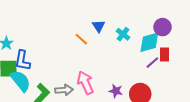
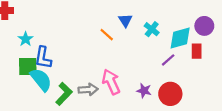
purple circle: (162, 27) -> (204, 26), moved
purple line: (152, 63) -> (168, 60), moved

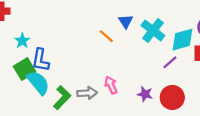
cyan cross: (152, 29) -> (153, 30), size x1.5
green square: (28, 66) -> (25, 69), turned -30
pink arrow: (111, 82) -> (111, 85), size x0.7

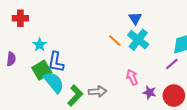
blue triangle: (126, 21) -> (135, 18), moved
cyan cross: (153, 30) -> (138, 40), moved
pink arrow: (111, 85) -> (132, 77), moved

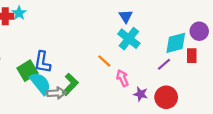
orange line: (115, 41) -> (104, 61), moved
cyan star: (40, 45) -> (19, 13), moved
gray arrow: (98, 91) -> (56, 93), moved
green L-shape: (75, 96) -> (70, 84), moved

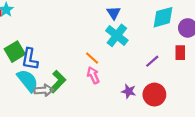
cyan diamond: (176, 43) -> (163, 17), moved
green square: (28, 71) -> (15, 52), moved
pink arrow: (122, 78) -> (93, 75), moved

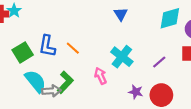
cyan cross: (117, 35) -> (122, 57), moved
orange line: (92, 58) -> (73, 48), moved
blue L-shape: (30, 59) -> (47, 46), moved

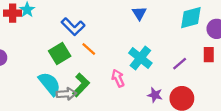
blue L-shape: (47, 46) -> (73, 27), moved, turned -55
green square: (23, 52) -> (60, 54), moved

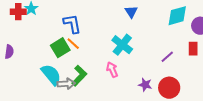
blue L-shape: (73, 27) -> (72, 24), turned -145
orange line: (89, 49) -> (73, 44), moved
cyan cross: (140, 58) -> (122, 45), moved

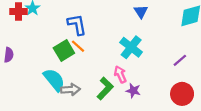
green L-shape: (79, 76) -> (105, 88), moved
purple star: (145, 85) -> (133, 91), moved

